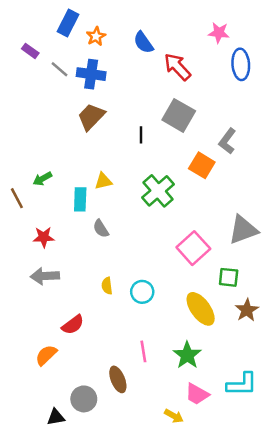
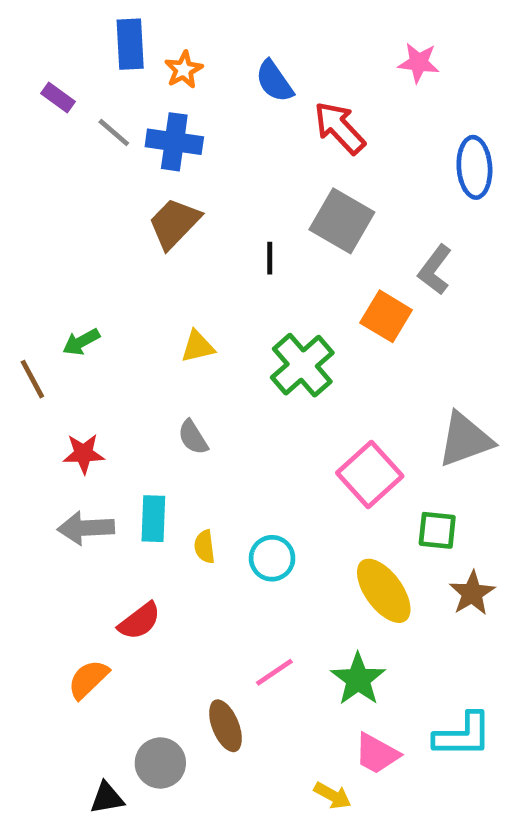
blue rectangle: (68, 23) -> (130, 44), turned -30
blue ellipse: (241, 64) -> (474, 167), moved
cyan rectangle: (80, 199) -> (153, 519), moved
pink line: (143, 351) -> (274, 672), turned 65

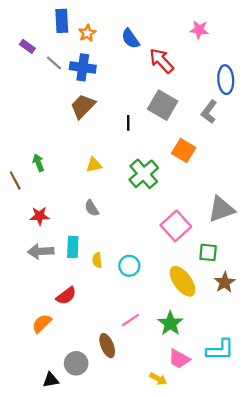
gray L-shape: (435, 270) -> (209, 112), moved
green arrow: (81, 342) -> (38, 163), turned 98

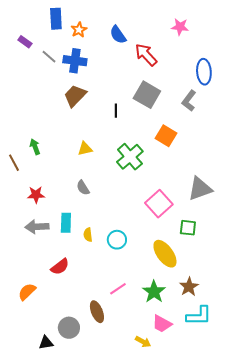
brown star: (225, 282) -> (189, 287), moved
orange semicircle: (42, 323) -> (27, 292), moved

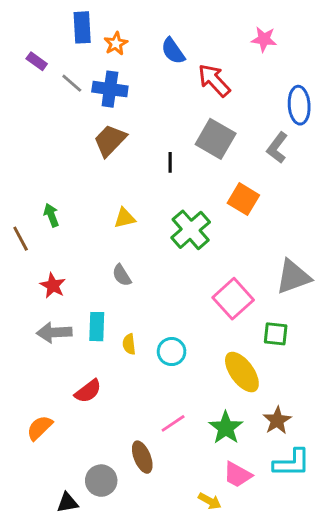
red star: (36, 195) -> (53, 286), turned 30

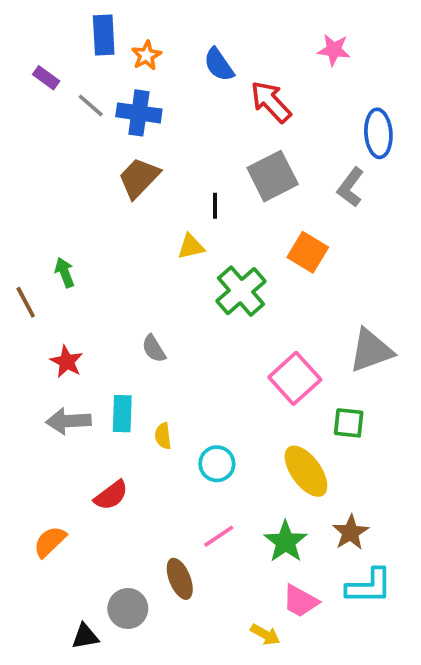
gray square: (216, 139) -> (273, 176), turned 33
yellow triangle: (125, 218) -> (191, 247), moved
cyan circle: (172, 352) -> (217, 464), moved

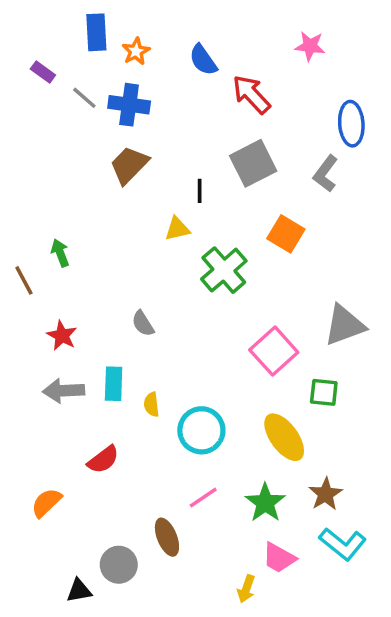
cyan circle: (217, 464) -> (201, 430), size x1.4
cyan L-shape: (369, 586) -> (343, 544), turned 39
yellow arrow: (265, 635) -> (246, 589), turned 80

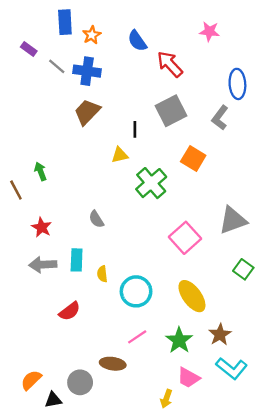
green square: (324, 392) -> (243, 269), moved, turned 30
orange semicircle: (46, 503) -> (31, 380), moved
brown ellipse: (167, 537) -> (113, 364), turned -60

